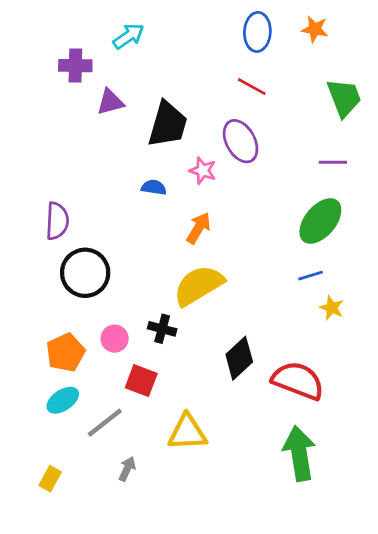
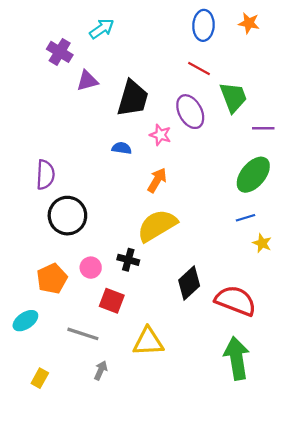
purple cross: (75, 66) -> (60, 52), turned 30
green trapezoid: (344, 98) -> (233, 97), moved
cyan ellipse: (63, 400) -> (25, 321), moved
gray line: (105, 423) -> (83, 334), turned 56

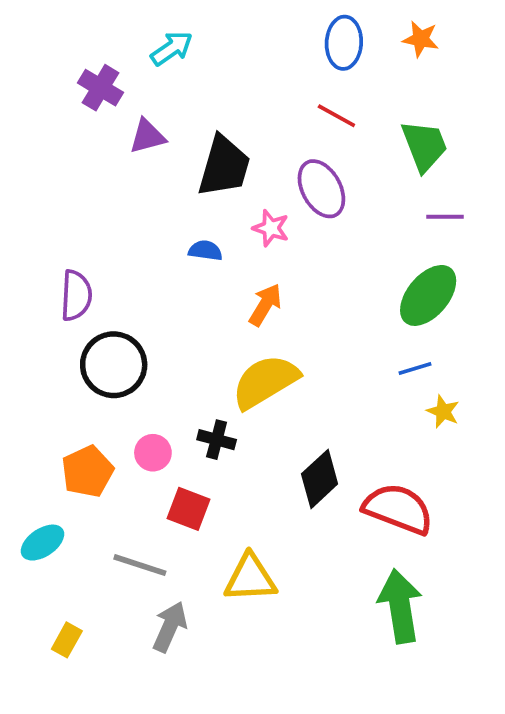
green trapezoid: (233, 97) -> (424, 146), moved
gray arrow: (101, 370) -> (170, 627), size x1.5

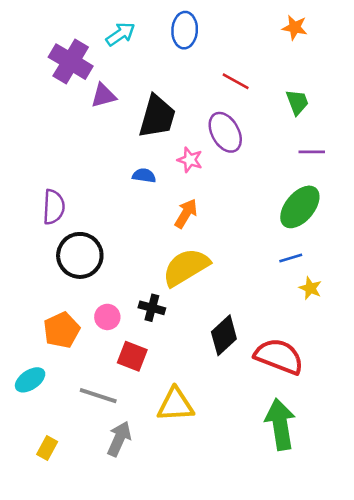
blue ellipse: (344, 43) -> (185, 30), moved
purple cross: (101, 88) -> (71, 62), size x1.4
green trapezoid: (424, 146) -> (297, 102), size x0.7

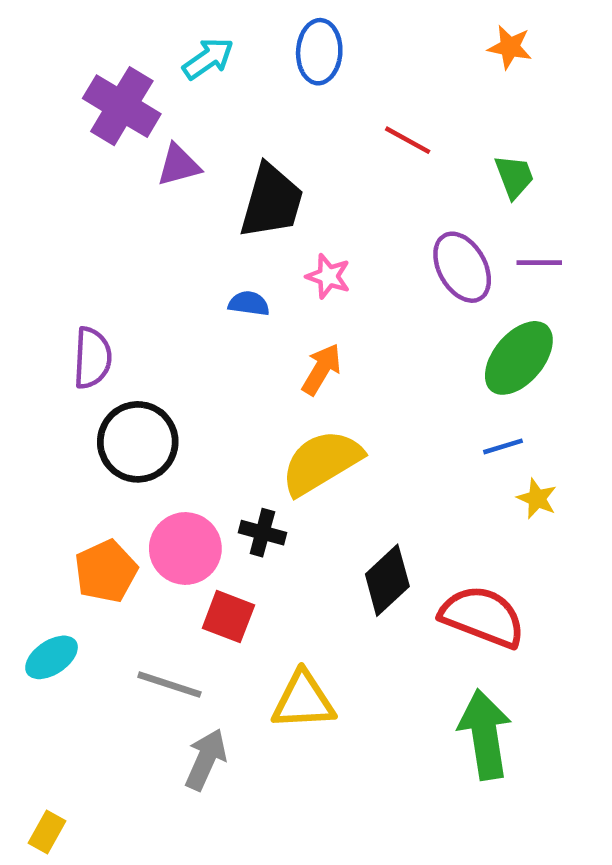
purple ellipse: (225, 132) -> (462, 267), moved
pink circle: (107, 317) -> (185, 548), size x1.6
yellow rectangle: (47, 448) -> (47, 832), moved

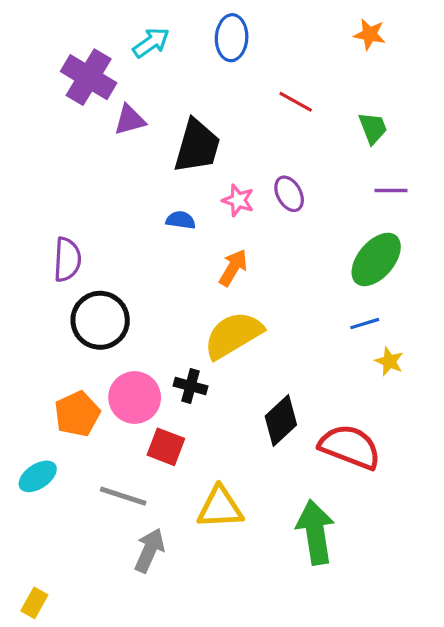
purple ellipse: (462, 267) -> (289, 194), moved, size x0.7
green arrow: (485, 735) -> (315, 532), moved

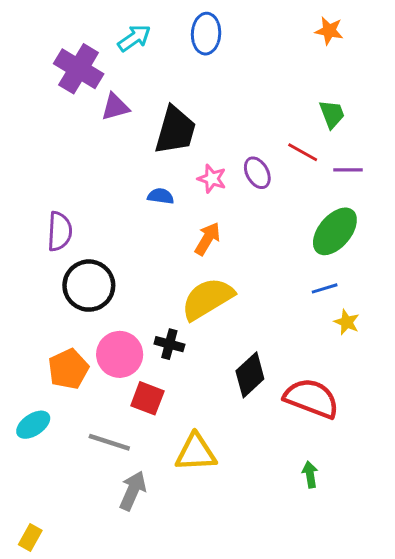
red line: (296, 102) -> (303, 152), moved
green arrow: (315, 532) -> (310, 474), moved, size x0.5

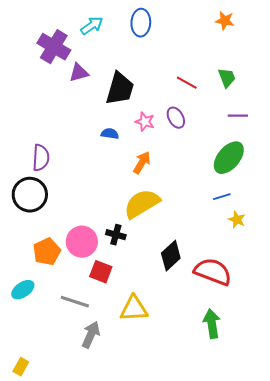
red line: (303, 152) -> (187, 83), moved
black circle: (89, 286) -> (30, 195), moved
green arrow: (310, 474) -> (212, 324), size x1.6

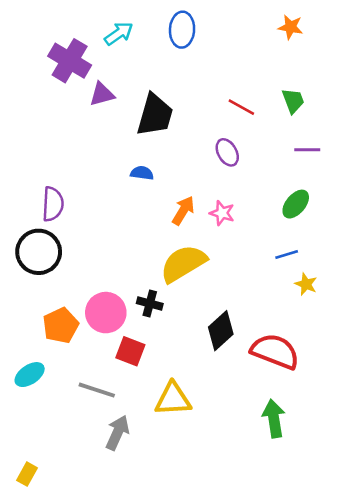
pink star: (145, 122) -> (222, 213), moved
green ellipse: (229, 158) -> (296, 204), size x0.7

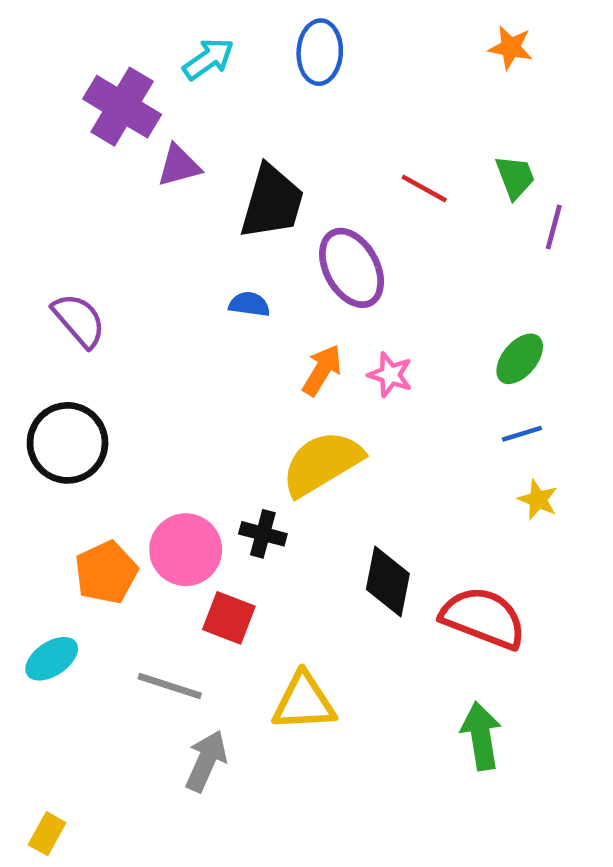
purple line: (307, 150) -> (554, 227), moved, turned -75
purple ellipse: (227, 152) -> (352, 268), moved, size x1.6
purple semicircle: (53, 204) -> (79, 320), moved, turned -44
blue line: (287, 254) -> (522, 434), moved
black diamond: (221, 331) -> (388, 581), turned -36

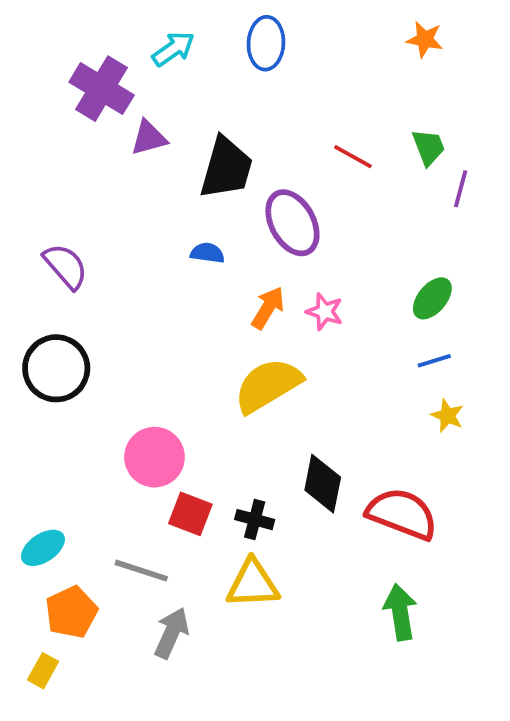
black cross: (263, 534) -> (255, 520), moved
orange pentagon: (106, 572) -> (71, 612), moved
yellow rectangle: (47, 834) -> (43, 671), moved

